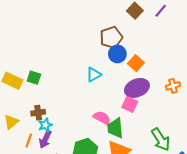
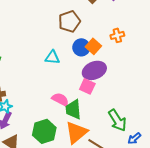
blue circle: (117, 54) -> (81, 47), moved
cyan triangle: (94, 75) -> (52, 57), turned 35
orange cross: (173, 86) -> (117, 35), moved

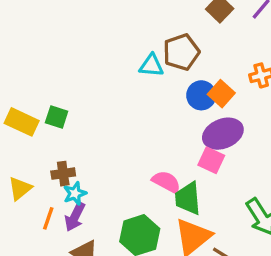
cyan triangle: (52, 57) -> (151, 65), moved

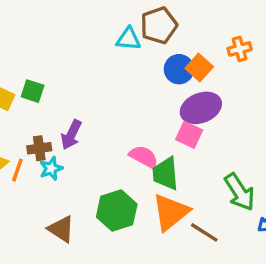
purple arrow: (75, 217) -> (71, 135), moved
orange line: (48, 218) -> (17, 170), moved

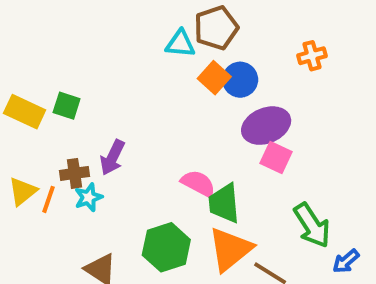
orange square: (199, 67) -> (214, 78), moved
pink square: (189, 135) -> (276, 157), moved

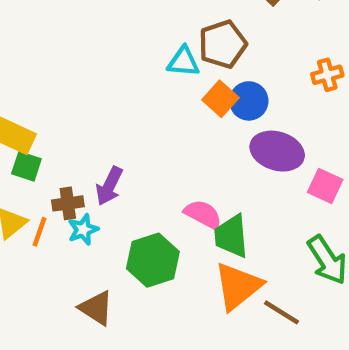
green square: (67, 106) -> (26, 166), moved
purple ellipse: (266, 126) -> (277, 151), turned 39
pink square: (276, 157) -> (325, 186), moved
green hexagon: (166, 247) -> (153, 260), moved

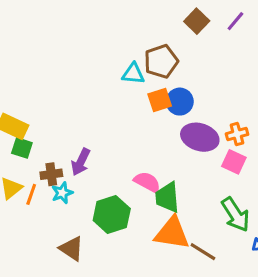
orange cross: (327, 75) -> (237, 134), moved
orange square: (220, 99) -> (160, 100), turned 30
orange triangle: (238, 286) -> (172, 233), turned 48

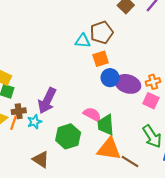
blue circle: (180, 102) -> (110, 78), moved
purple arrow: (81, 162) -> (47, 101), size x1.4
brown cross: (51, 174) -> (19, 111), moved

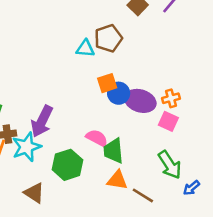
orange square: (101, 59) -> (107, 83), moved
cyan star: (34, 122) -> (27, 147), size x1.6
orange triangle: (109, 149) -> (117, 180), size x0.7

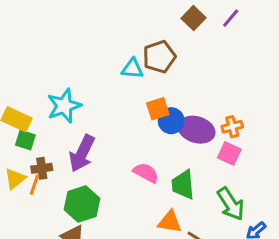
cyan star: (27, 147) -> (64, 106), moved
green trapezoid: (113, 151) -> (183, 185), moved
green hexagon: (67, 165) -> (82, 204), moved

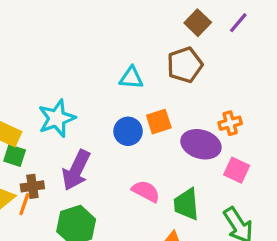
brown pentagon: (159, 57) -> (185, 65), moved
blue circle: (171, 121) -> (128, 131), moved
orange cross: (232, 127) -> (230, 123), moved

